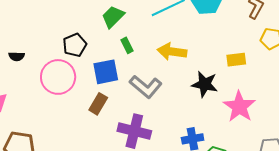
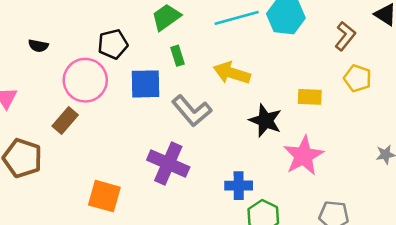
brown rectangle: (98, 104) -> (65, 120), moved

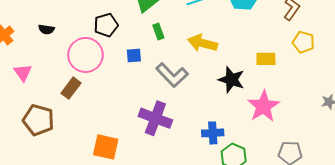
blue square: (145, 84) -> (134, 55), size x0.6

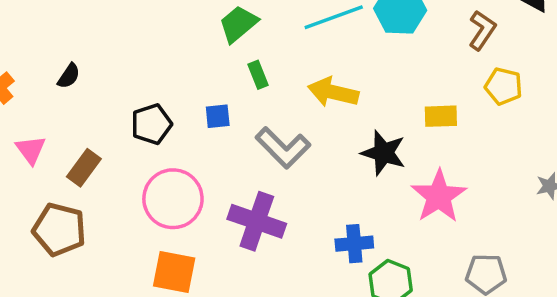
black pentagon: (106, 25) -> (151, 124), moved
black semicircle: (46, 29) -> (69, 76), turned -63
pink circle: (85, 55) -> (173, 199), moved
brown rectangle: (71, 88) -> (84, 168), moved

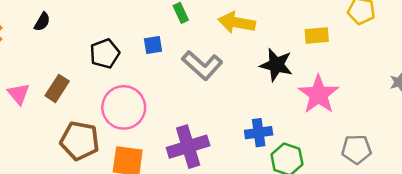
pink triangle: (31, 150) -> (19, 94), moved
purple cross: (257, 221) -> (188, 147), moved, turned -33
brown pentagon: (59, 229) -> (80, 141), moved

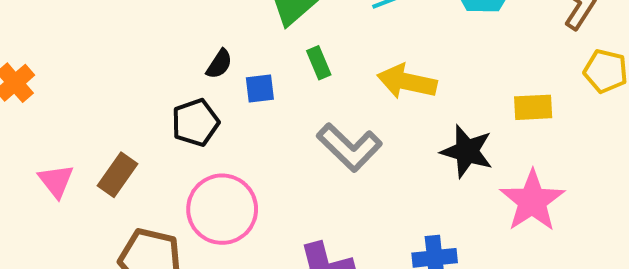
black semicircle: (42, 22) -> (219, 64), moved
blue square: (153, 45) -> (260, 89), moved

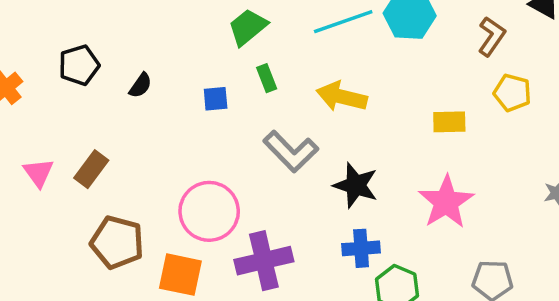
black semicircle: (219, 64) -> (140, 85), moved
black pentagon: (195, 123) -> (79, 65), moved
black star: (467, 151) -> (356, 185), moved
pink circle: (222, 209) -> (209, 211), moved

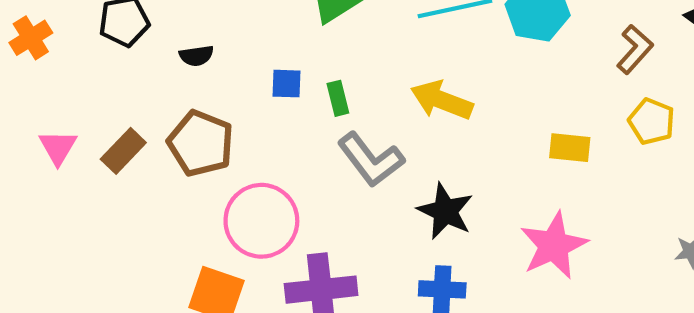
green rectangle: (267, 78) -> (338, 98), moved
black semicircle: (140, 85) -> (196, 56), turned 40
brown pentagon: (117, 242) -> (201, 143), moved

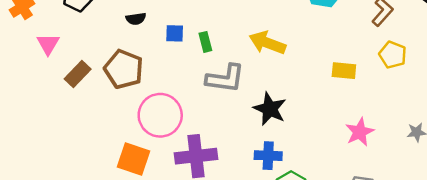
black semicircle: (196, 56) -> (136, 19), moved
pink triangle: (58, 147) -> (48, 44), moved
gray L-shape: (371, 160) -> (225, 78), turned -45
pink star: (554, 246) -> (360, 132), moved, size x0.7

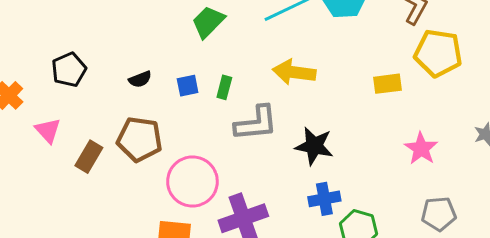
green rectangle: (205, 42) -> (224, 87), turned 42
yellow pentagon: (393, 55) -> (438, 53), size x1.5

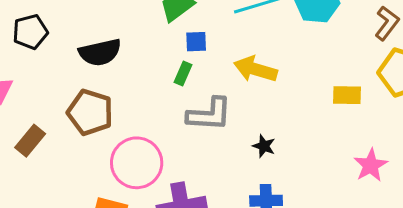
black semicircle: (140, 79) -> (100, 52), size x1.8
blue square: (188, 86) -> (196, 42), moved
black star: (314, 146) -> (264, 146), size x0.6
brown rectangle: (89, 157) -> (30, 141), moved

